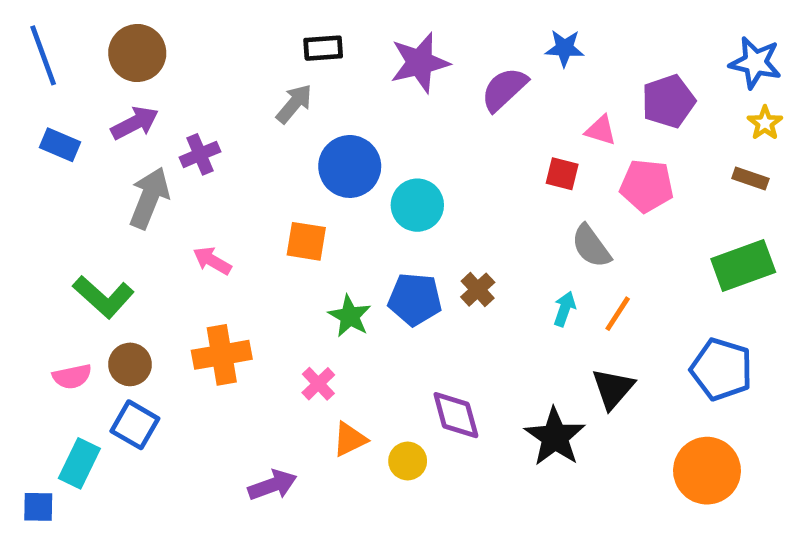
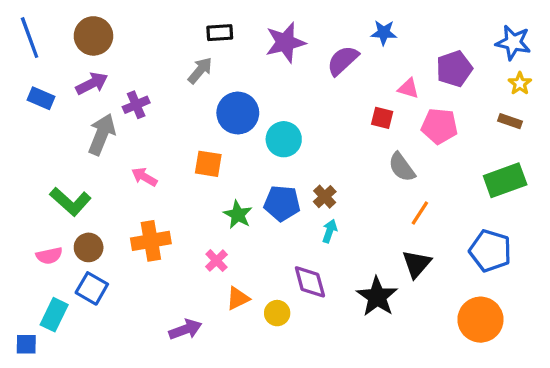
cyan arrow: (565, 309) -> (330, 231), moved

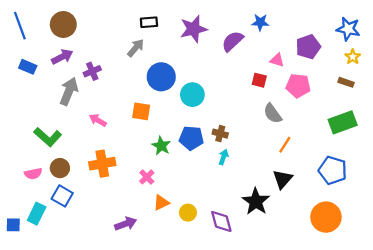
brown cross: (325, 197) -> (220, 134), turned -32
purple diamond: (310, 282) -> (221, 222), moved
blue square: (26, 344) -> (13, 225), moved

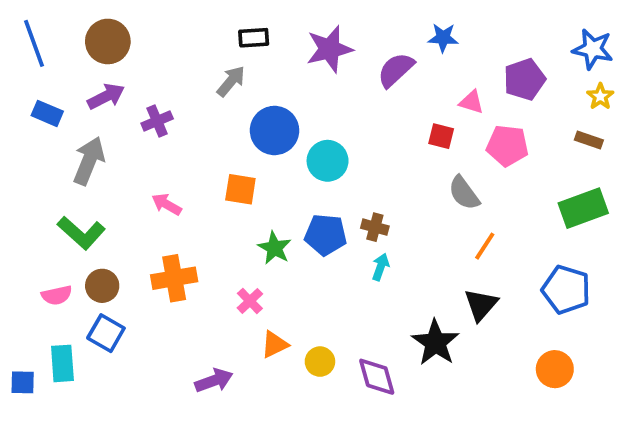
gray arrow: (69, 91) -> (89, 161), moved
cyan rectangle: (37, 214) -> (62, 363), turned -30
orange circle: (326, 217) -> (555, 369), size x0.7

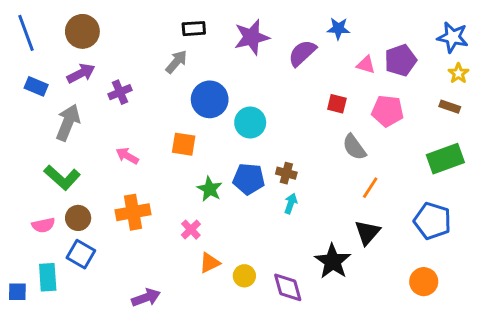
pink triangle: (471, 102) -> (366, 65), moved
purple arrow: (214, 380) -> (146, 298), moved

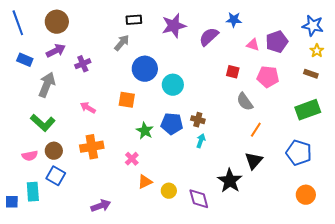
orange circle: (424, 282) -> (306, 195), moved

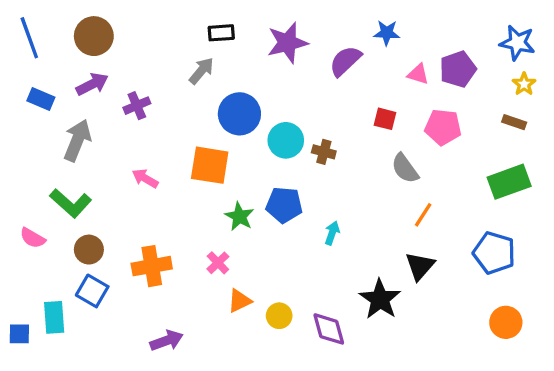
orange square: (127, 100) -> (210, 165), size x1.4
brown cross: (198, 120) -> (324, 152), moved
orange cross: (92, 147) -> (152, 266), moved
pink semicircle: (30, 156) -> (33, 238), moved, turned 42

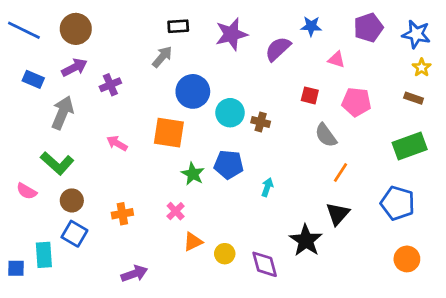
blue line: (29, 38) -> (24, 30), turned -44
purple pentagon: (458, 69) -> (368, 28), moved
orange cross: (152, 266) -> (122, 214), size x0.7

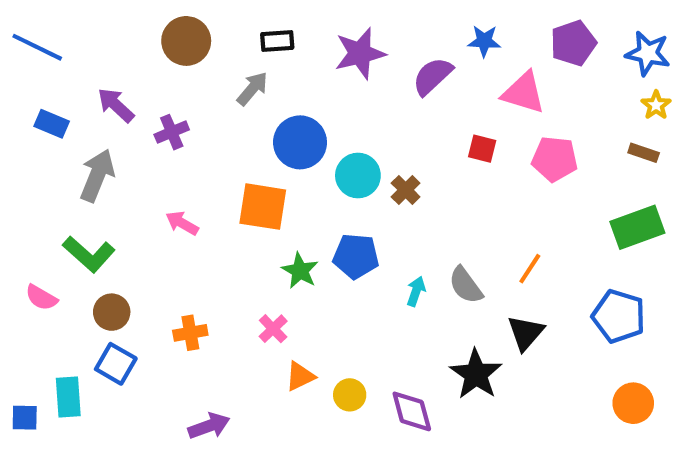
brown circle: (76, 29) -> (186, 41), moved
pink triangle: (336, 59) -> (524, 93), size x1.6
purple arrow: (74, 67) -> (116, 105), turned -110
brown cross: (261, 122) -> (406, 190), turned 30
gray semicircle: (326, 135) -> (466, 285), moved

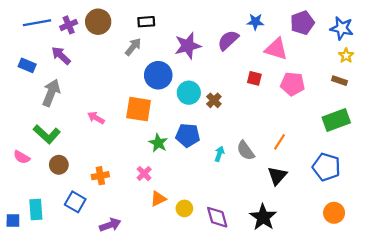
blue line: (37, 47) -> (37, 23), moved, turned -36
purple star: (360, 53) -> (188, 46), moved
purple cross: (172, 132) -> (69, 25), moved
blue square: (116, 364) -> (75, 202), moved
black star: (476, 374) -> (263, 217), moved

